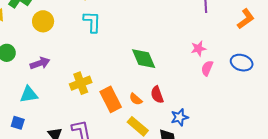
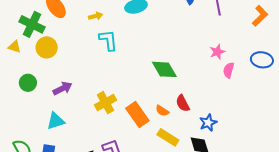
yellow circle: (43, 21) -> (47, 47), moved

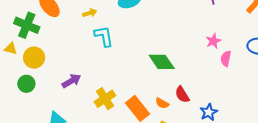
yellow circle: (47, 47) -> (34, 58), moved
purple arrow: (62, 88) -> (71, 81), moved

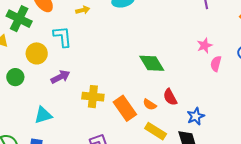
cyan L-shape: (104, 36) -> (63, 37), moved
yellow circle: (34, 58) -> (37, 53), moved
yellow cross: (105, 99) -> (93, 97), turned 35

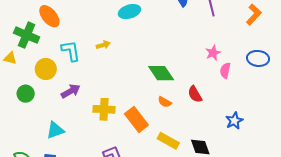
yellow arrow: (83, 10) -> (103, 45), moved
red semicircle: (170, 97) -> (195, 94), moved
orange semicircle: (150, 105) -> (165, 102), moved
blue star: (196, 116) -> (234, 121), moved

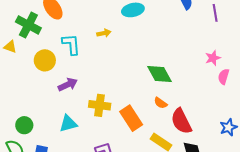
yellow arrow: (103, 45) -> (104, 33), moved
green circle: (26, 94) -> (24, 125), moved
red semicircle: (195, 94) -> (181, 121), moved, size x1.5
cyan triangle: (55, 130) -> (68, 124), moved

